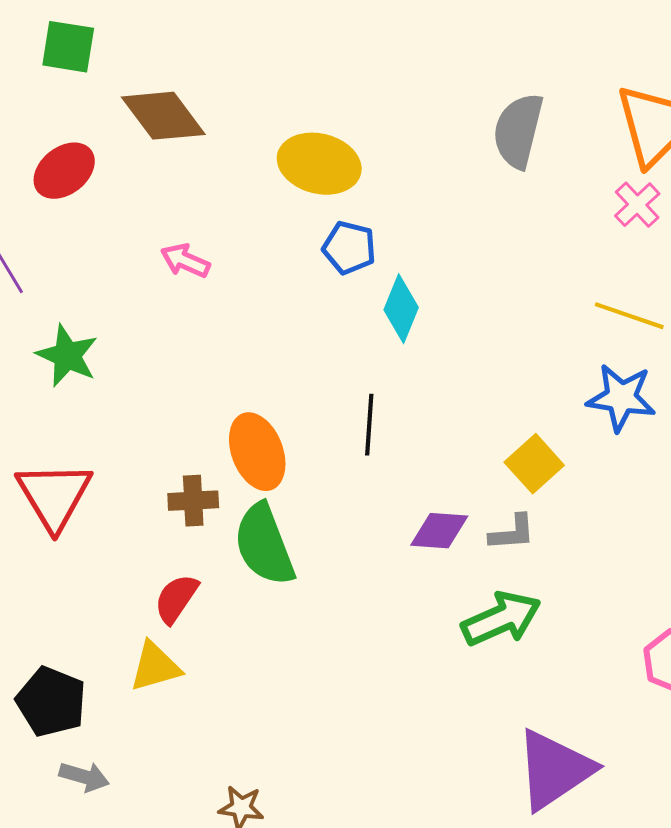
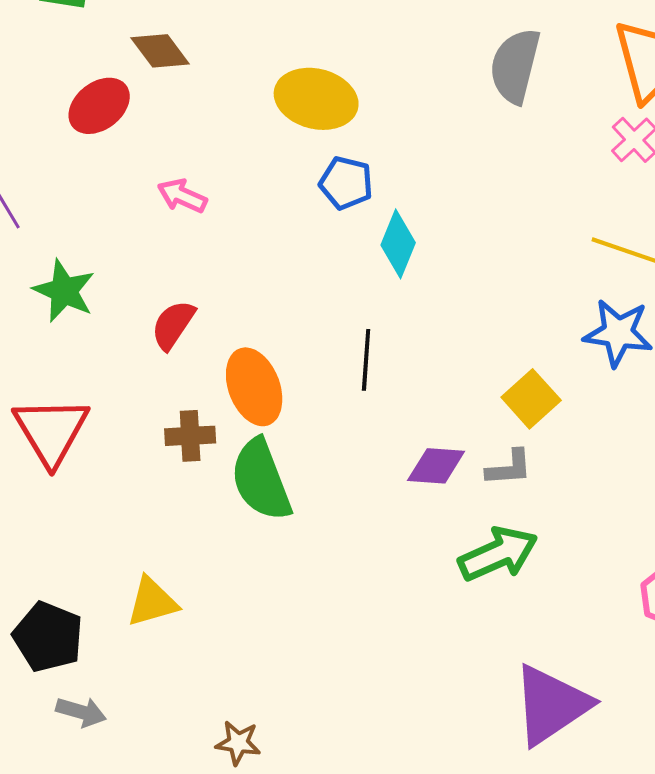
brown diamond: (163, 116) -> (160, 51), size x0.7
red ellipse: (64, 171) -> (99, 106), moved
red semicircle: (176, 599) -> (173, 325), moved

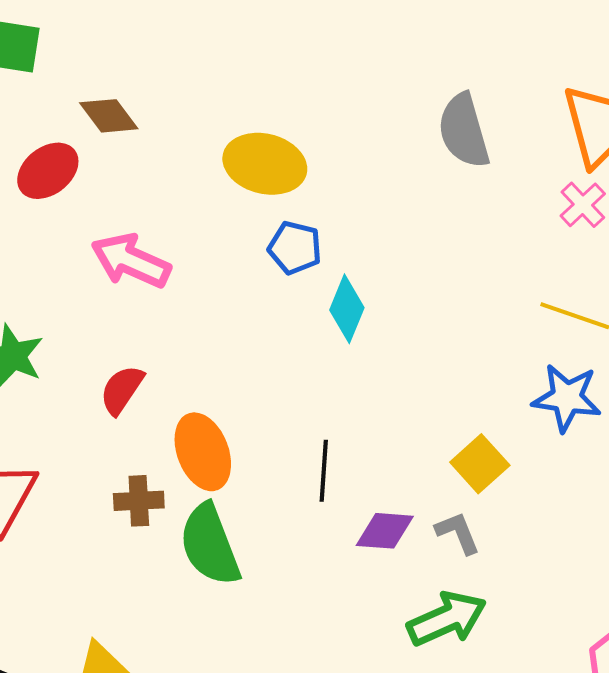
gray semicircle: (515, 66) -> (464, 131), turned -30
pink arrow: (182, 196) -> (131, 261), size x1.6
black line: (366, 360) -> (324, 471), moved
gray L-shape: (509, 468) -> (458, 533), turned -108

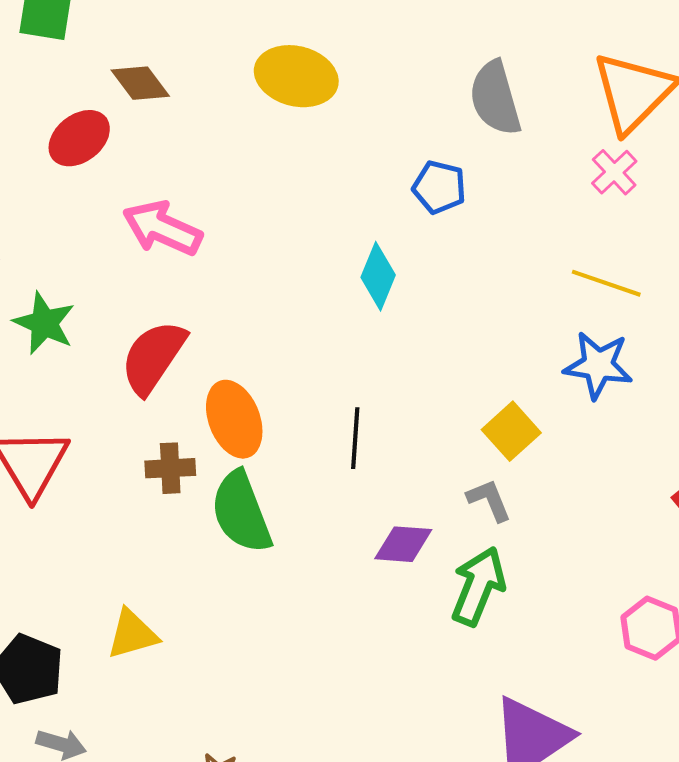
yellow ellipse: (265, 164) -> (296, 76), moved
blue pentagon: (295, 248) -> (439, 187), moved
red semicircle: (122, 390) -> (153, 357), size x1.5
purple diamond: (385, 531) -> (403, 544), moved
green arrow: (447, 619) -> (478, 586), turned -44

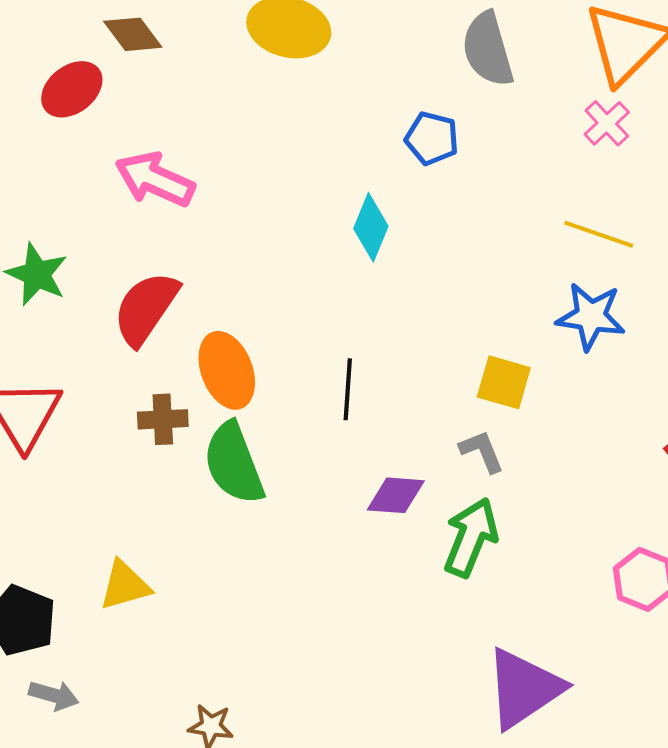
yellow square: (511, 431) -> (504, 382), turned -32

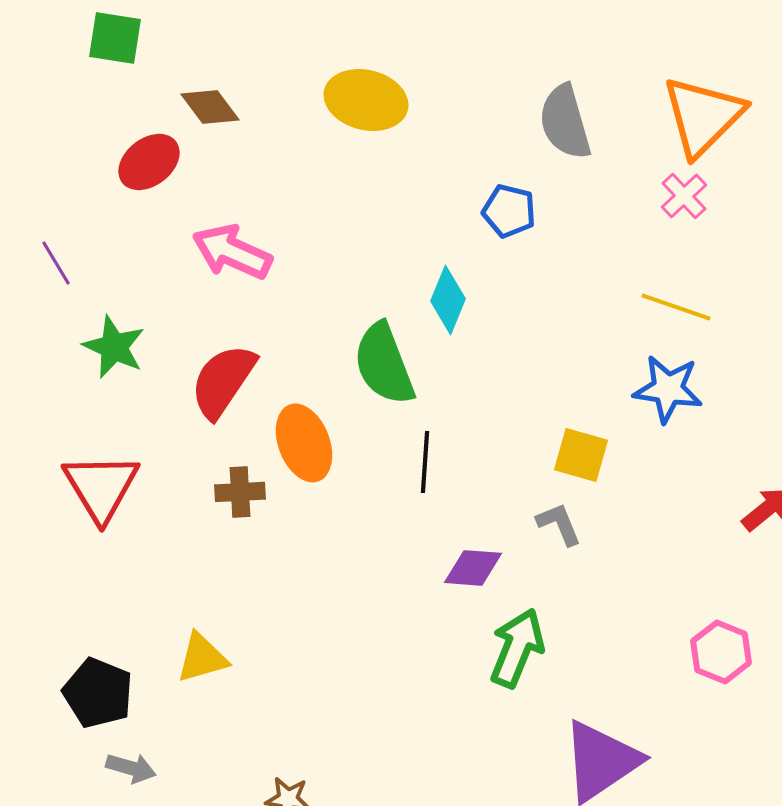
green semicircle: (234, 463) -> (384, 364), moved
green arrow: (471, 537) -> (517, 648), moved

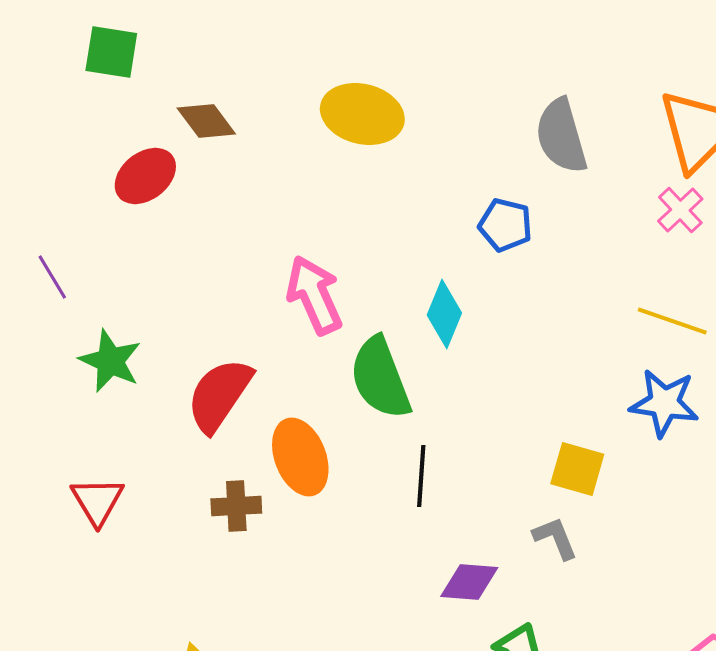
pink arrow: (232, 252) -> (314, 295), moved, turned 42
red triangle: (101, 487) -> (97, 501), size x0.7

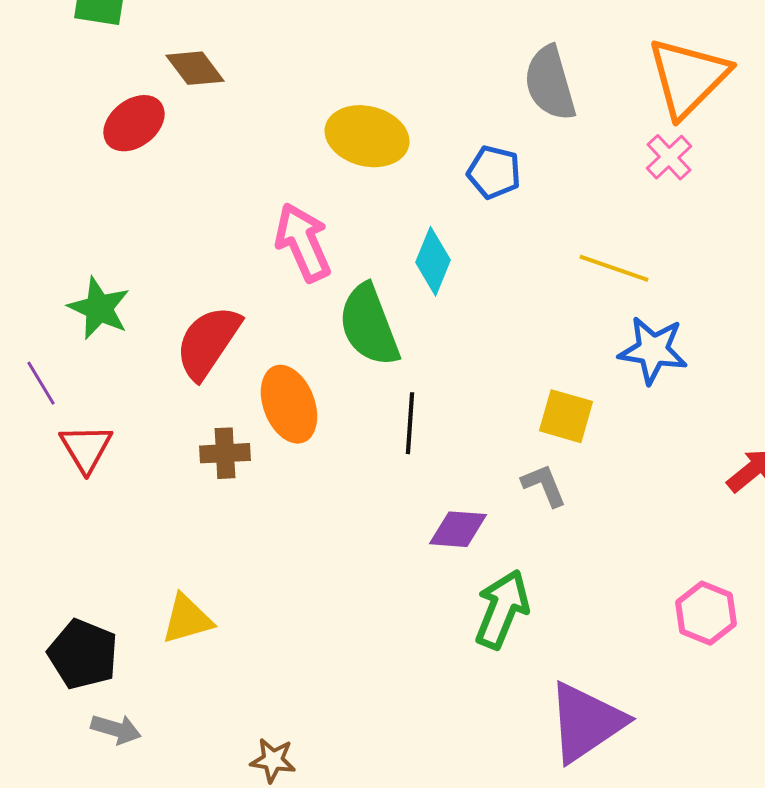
yellow ellipse: (362, 114) -> (367, 136), moved
purple line: (52, 277) -> (41, 383), moved
yellow line: (672, 321) -> (614, 268), moved

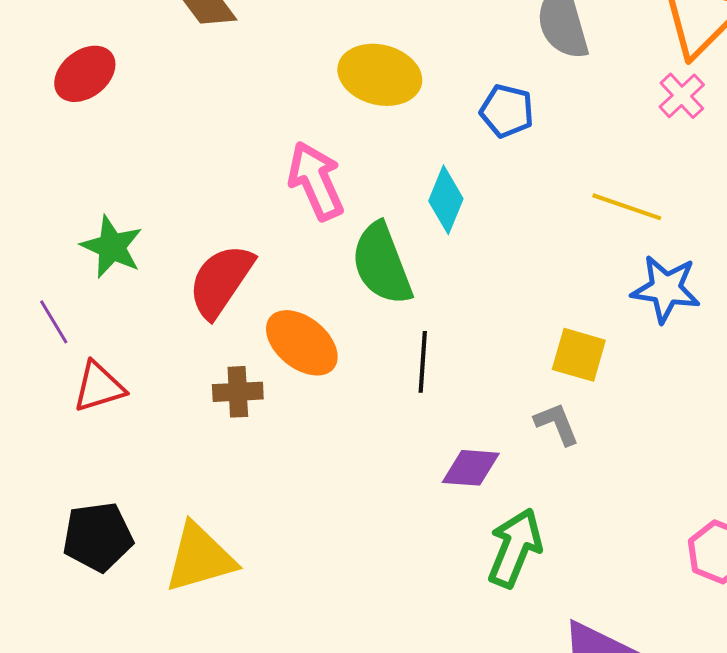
red ellipse: (134, 123) -> (85, 74), moved
orange ellipse: (289, 404) -> (302, 343), turned -30
red triangle: (86, 448) -> (99, 387), turned 44
yellow triangle: (187, 619) -> (200, 558), size x1.4
black pentagon: (83, 654) -> (98, 537), moved, turned -30

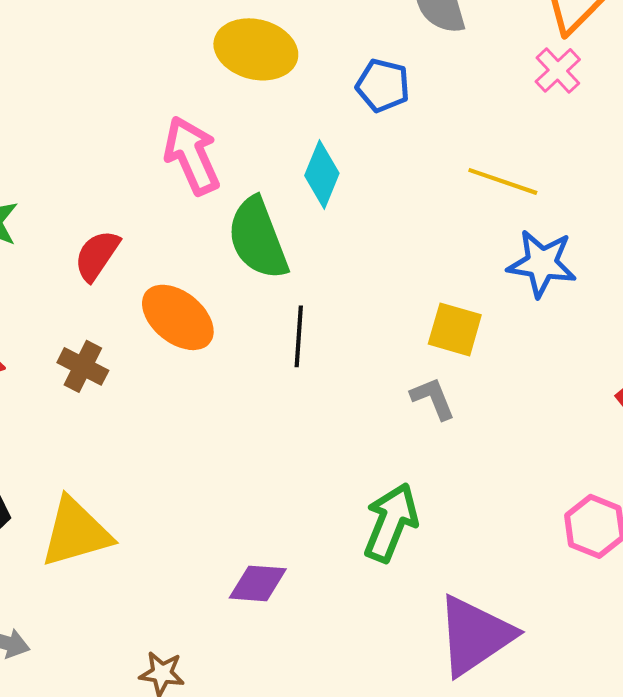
red semicircle: (221, 281) -> (97, 255), size x0.7
brown cross: (238, 392) -> (83, 366), moved, turned 30
purple diamond: (471, 468) -> (258, 583), moved

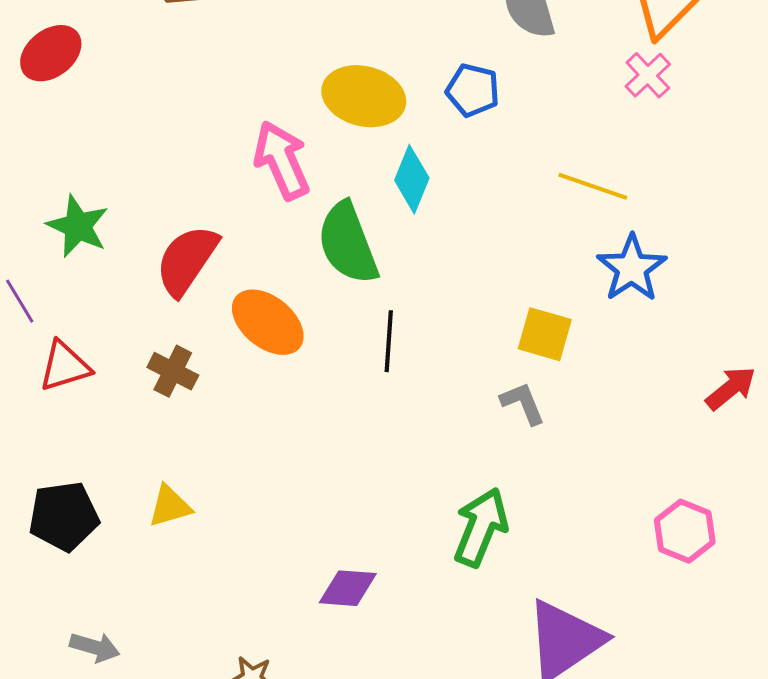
yellow ellipse: (256, 49) -> (364, 96), moved
red semicircle: (97, 255) -> (187, 260), size x1.4
blue star: (542, 263) -> (632, 268), turned 30
yellow triangle: (76, 532) -> (170, 506), moved, size x0.6

